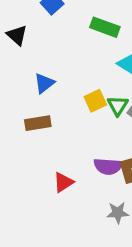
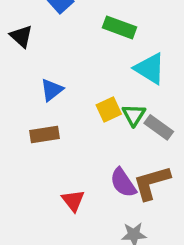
purple semicircle: (108, 166) -> (123, 183), turned 52
red triangle: (63, 182) -> (73, 201), turned -35

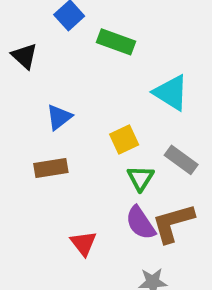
green rectangle: (119, 27) -> (116, 42), moved
green triangle: (134, 115) -> (140, 178), moved

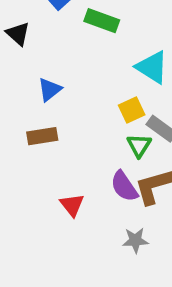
yellow square: (124, 140) -> (132, 110), moved
green triangle: (140, 178) -> (139, 145), moved

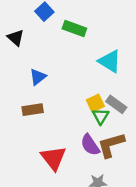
yellow square: (132, 110) -> (95, 103), moved
red triangle: (72, 205) -> (54, 158), size x1.5

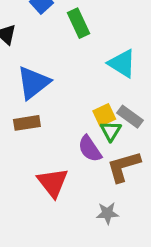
green rectangle: (74, 29) -> (78, 23), turned 45
blue triangle: (38, 77) -> (33, 83), size x1.6
purple semicircle: (90, 145) -> (90, 149), moved

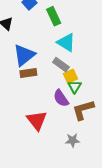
cyan triangle: (122, 63) -> (66, 43), moved
gray rectangle: (130, 117) -> (61, 65), moved
brown rectangle: (27, 123) -> (28, 73), moved

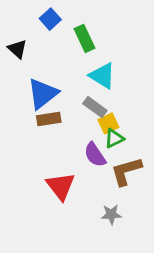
green triangle: (75, 87) -> (114, 138), turned 32

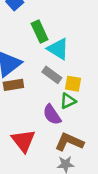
green rectangle: (84, 38) -> (40, 32), moved
yellow square: (108, 123) -> (73, 84), moved, turned 35
brown L-shape: (126, 171) -> (69, 142), moved, turned 40

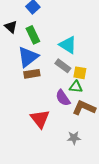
green rectangle: (40, 32) -> (33, 35), moved
green triangle: (68, 101) -> (76, 87), turned 32
brown L-shape: (69, 142) -> (84, 108), moved

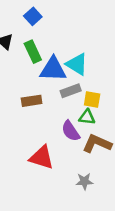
blue triangle: (28, 57) -> (53, 69), moved, turned 40
gray rectangle: (63, 66) -> (71, 91), turned -56
red triangle: (40, 119) -> (42, 157), turned -35

